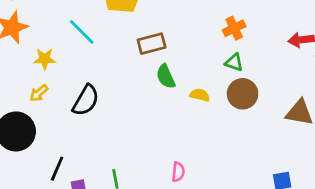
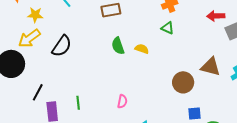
green semicircle: (166, 76) -> (118, 46), moved
yellow arrow: (39, 93) -> (29, 38), size x1.6
brown circle: (243, 94) -> (183, 82), moved

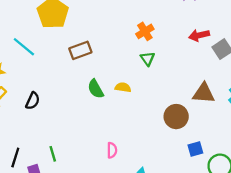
green triangle: (168, 28) -> (148, 59), turned 40
black semicircle: (62, 46) -> (33, 101), size x0.7
green line: (78, 103) -> (53, 154), moved

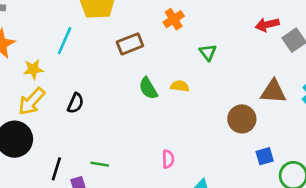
orange cross: (145, 31) -> (174, 19), moved
cyan line: (24, 47) -> (65, 41), turned 75
green line: (53, 154) -> (100, 164), turned -63

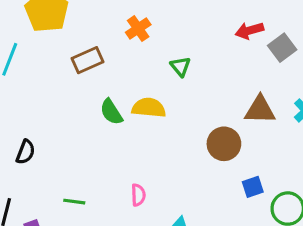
yellow semicircle: (180, 86) -> (149, 108), size x1.5
black semicircle: (76, 103) -> (26, 152), moved
green line: (100, 164) -> (74, 202), moved

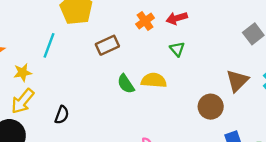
red arrow: (249, 31) -> (177, 18), moved
brown triangle: (260, 110) -> (237, 81), turned -45

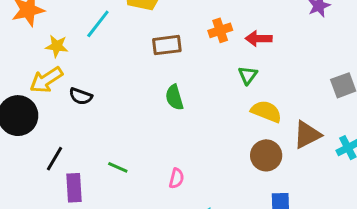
yellow semicircle: (154, 80) -> (266, 111), moved
black semicircle: (62, 115) -> (81, 96), moved, turned 72

